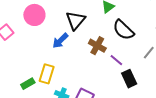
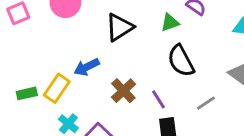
blue arrow: (60, 41) -> (87, 67), moved
brown cross: (97, 46) -> (123, 91), moved

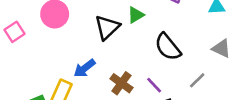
green triangle: (170, 23) -> (136, 15), moved

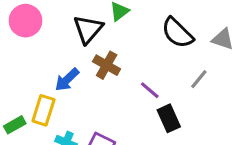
black semicircle: (168, 47) -> (177, 33), moved
brown cross: (121, 83) -> (107, 65), moved

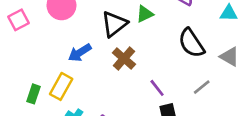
blue arrow: (67, 80) -> (80, 53), moved
green rectangle: (15, 125) -> (33, 94), turned -54

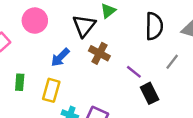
black semicircle: (191, 43) -> (154, 26), turned -132
green rectangle: (33, 94) -> (20, 82), moved

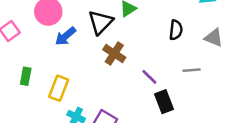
black semicircle: (154, 26) -> (176, 30), size x0.7
blue arrow: (60, 57) -> (65, 36), moved
gray line: (172, 62) -> (191, 70), turned 42

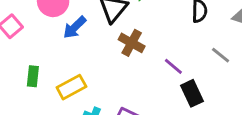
gray line: (191, 70) -> (221, 55), turned 48
yellow rectangle: (59, 88) -> (71, 87), turned 45

